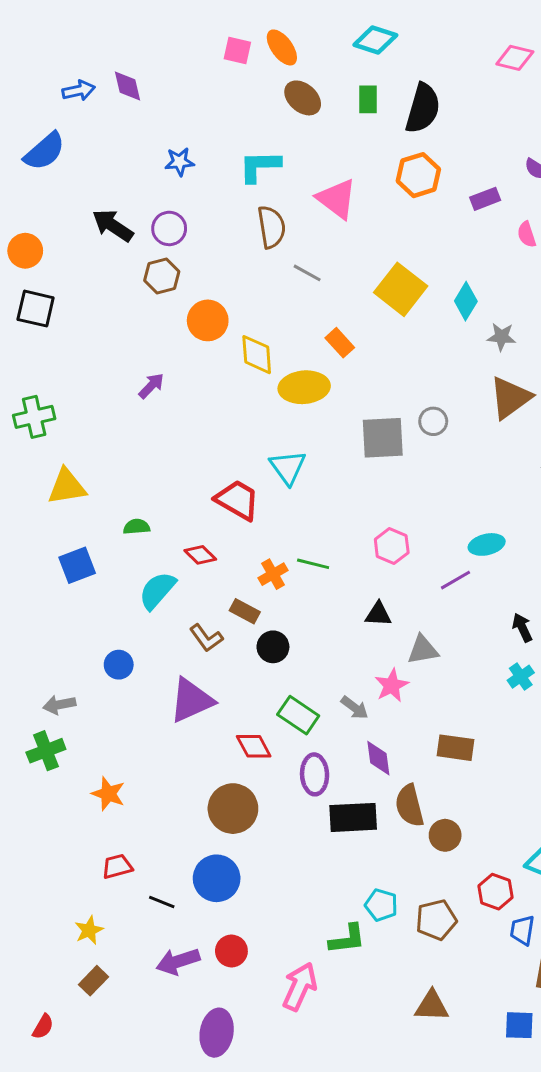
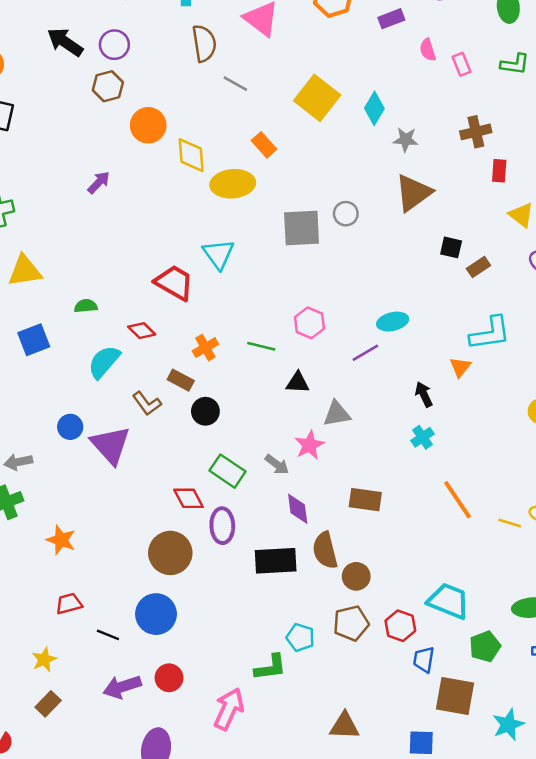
green line: (313, 564) -> (261, 346), moved
purple triangle: (191, 700) -> (111, 445), moved, turned -48
purple ellipse: (315, 774) -> (222, 526), moved
brown pentagon: (436, 920) -> (351, 623), moved

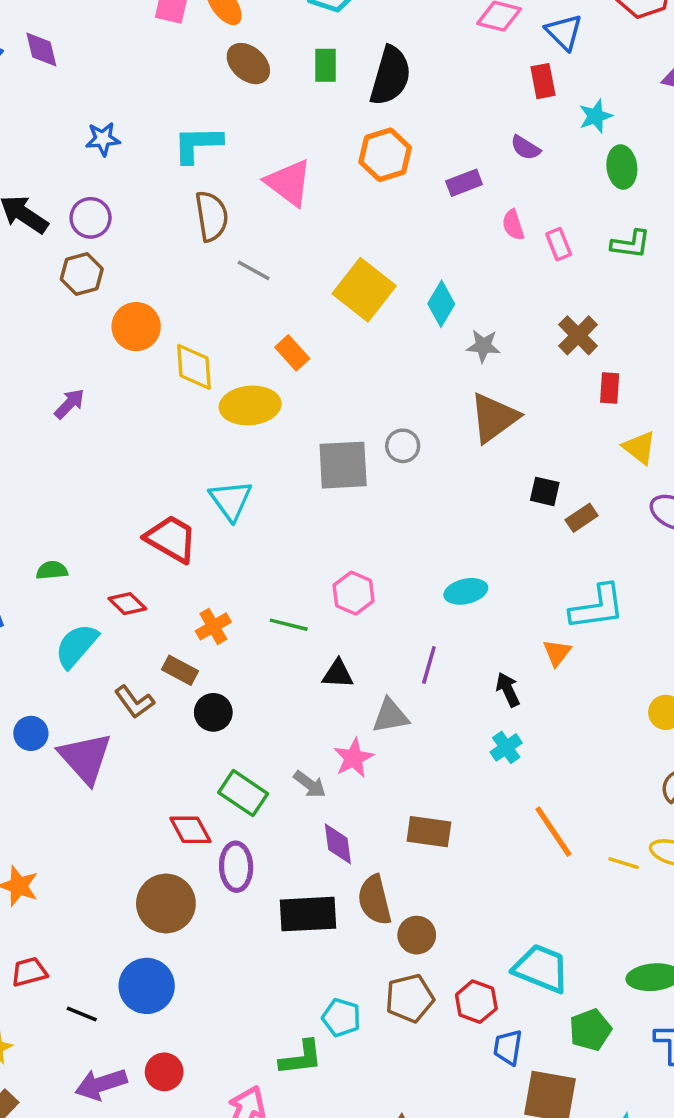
brown cross: (476, 132) -> (578, 335), turned -32
purple line: (365, 353) -> (429, 665), moved, turned -44

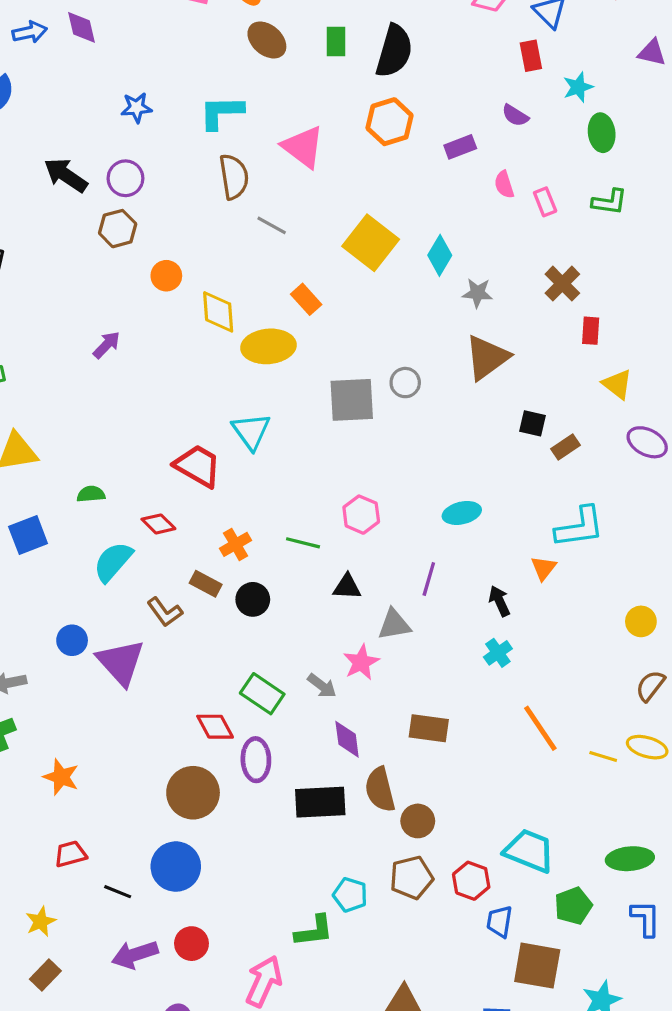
orange circle: (136, 327) -> (166, 276), size x0.7
black circle: (213, 712) -> (253, 599), moved

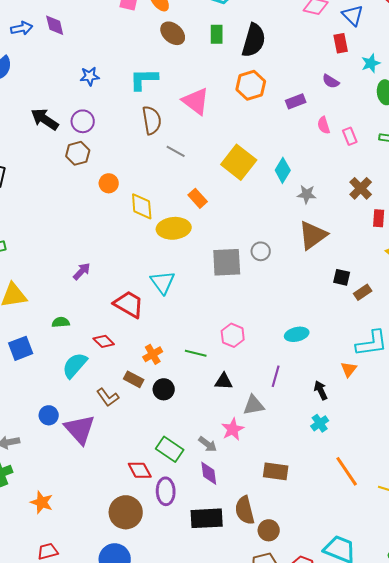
purple arrow: (107, 345) -> (82, 271), moved
purple diamond: (347, 739) -> (209, 473), moved

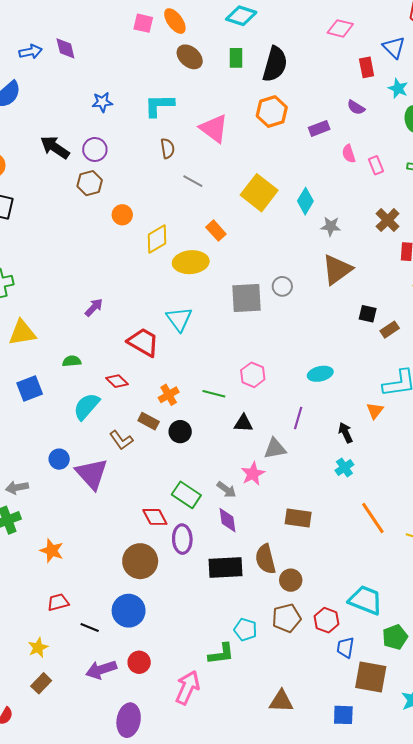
blue triangle: (353, 15) -> (394, 47), moved
cyan star: (371, 63) -> (398, 88), turned -30
brown semicircle: (152, 120) -> (168, 148), size x0.7
yellow diamond: (142, 206) -> (157, 239), turned 64

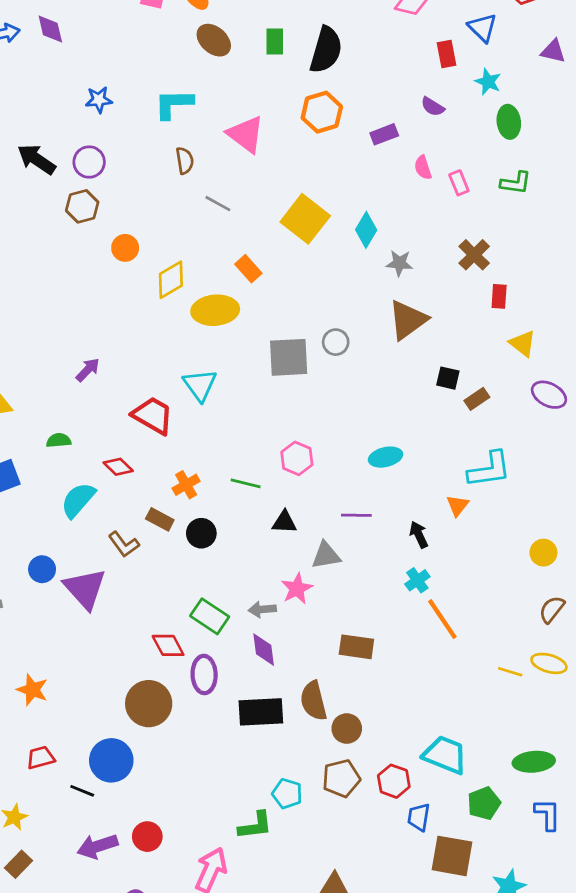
purple line: (298, 418) -> (356, 515), turned 75
gray arrow: (226, 490) -> (262, 609), turned 138
orange line: (373, 518) -> (442, 619), moved
blue circle: (129, 611) -> (111, 760), moved

